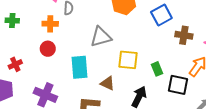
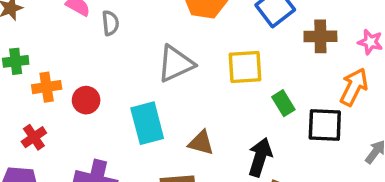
orange cross: (50, 24) -> (47, 87), moved
yellow square: (128, 60) -> (245, 67), moved

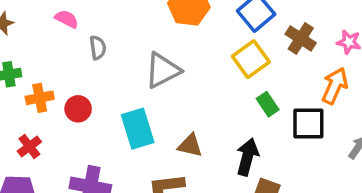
gray semicircle: (110, 23) -> (98, 48), moved
brown cross: (320, 36) -> (301, 39), turned 36
yellow square: (245, 67) -> (251, 59), moved, turned -30

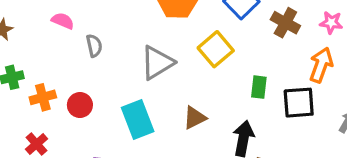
yellow square: (251, 59) -> (216, 49), moved
green rectangle: (268, 104) -> (259, 87), turned 45
brown triangle: (190, 145) -> (195, 118), moved, turned -35

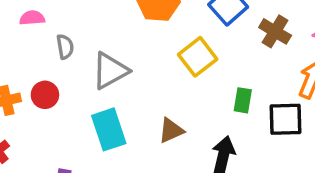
pink semicircle: (63, 21) -> (32, 18), turned -30
gray triangle: (157, 63) -> (110, 71), moved
red circle: (80, 105) -> (45, 95), moved

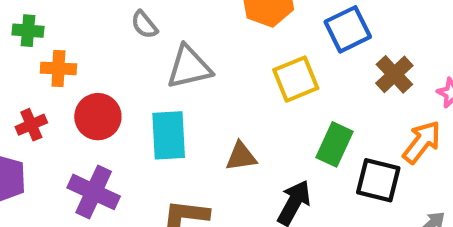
gray semicircle: (65, 47) -> (144, 25), turned 135
red circle: (45, 95) -> (98, 117), moved, size x1.4
green rectangle: (243, 100) -> (334, 144), size x1.4

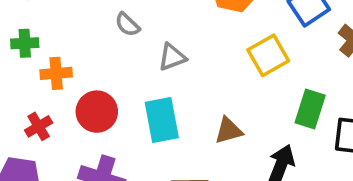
gray triangle: (189, 67) -> (172, 57), size x0.7

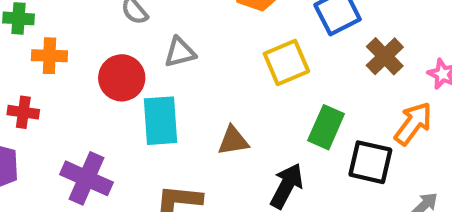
red circle: (97, 112) -> (122, 78), moved
red cross: (39, 126) -> (23, 112), turned 32

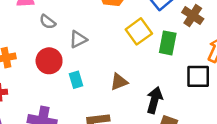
cyan rectangle: (160, 121) -> (76, 80), size x0.6
green rectangle: (326, 127) -> (168, 43), moved

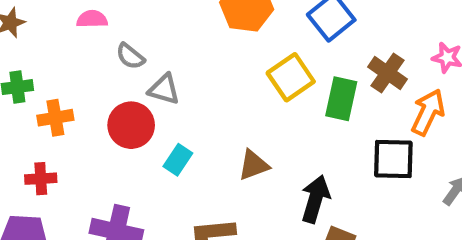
brown cross: (193, 16) -> (388, 73), moved
gray triangle: (78, 39) -> (164, 89), moved, turned 42
cyan rectangle: (76, 80) -> (178, 160), turned 49

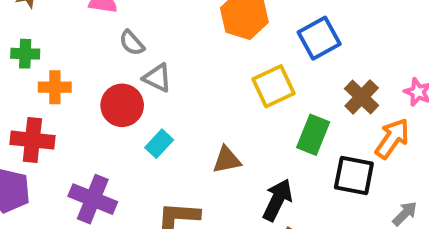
green rectangle: (341, 99) -> (313, 135), moved
red cross: (41, 179) -> (32, 140), size x1.5

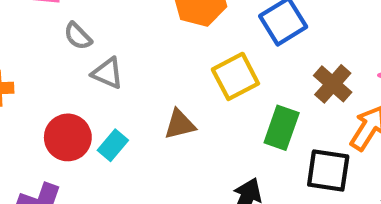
red circle: (122, 105) -> (68, 137), moved
brown triangle: (227, 160) -> (180, 124), moved

